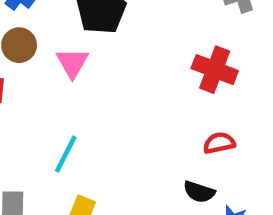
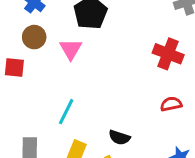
black semicircle: (199, 192) -> (119, 137), moved

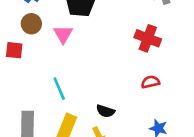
cyan line: (66, 112) -> (59, 89), turned -50

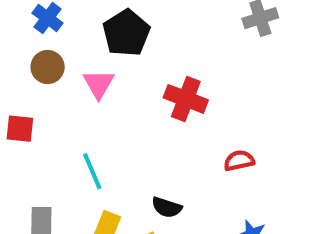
red cross: (148, 38) -> (186, 99), moved
red square: (14, 50) -> (20, 129), moved

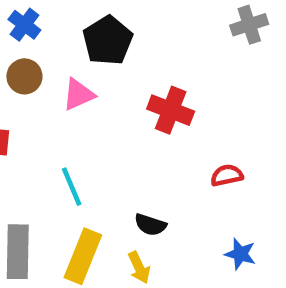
pink triangle: (99, 84) -> (78, 94), turned 36

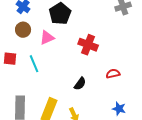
cyan line: (72, 187) -> (34, 64), moved
black semicircle: (150, 225) -> (80, 84), moved, turned -72

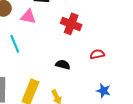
pink triangle: (47, 38) -> (28, 17), turned 35
black semicircle: (80, 84) -> (63, 65), turned -112

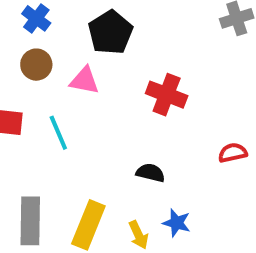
red semicircle: (97, 54) -> (233, 153), moved
blue star: (103, 91) -> (177, 223), moved

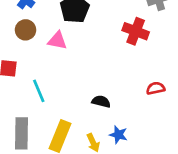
red cross: (167, 95) -> (136, 31), moved
cyan line: (58, 133) -> (39, 91), moved

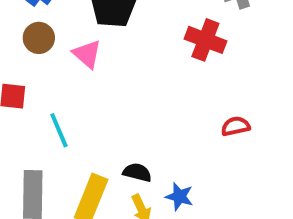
pink triangle: (57, 40) -> (87, 54), turned 30
black semicircle: (101, 102) -> (137, 172), moved

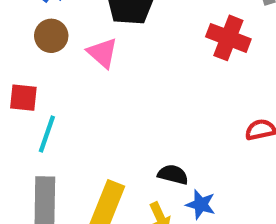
cyan line: (59, 130) -> (47, 134), moved, turned 42
black semicircle: (137, 172) -> (173, 175), moved

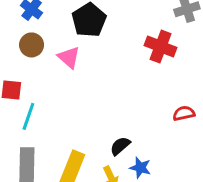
black semicircle: (173, 175) -> (120, 146), turned -55

